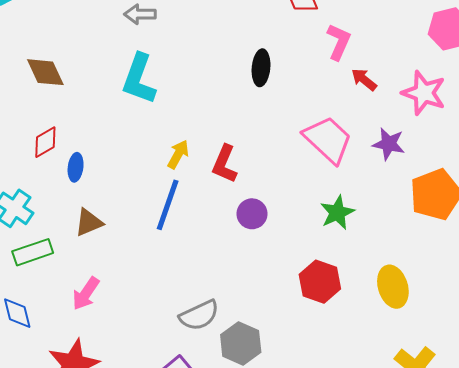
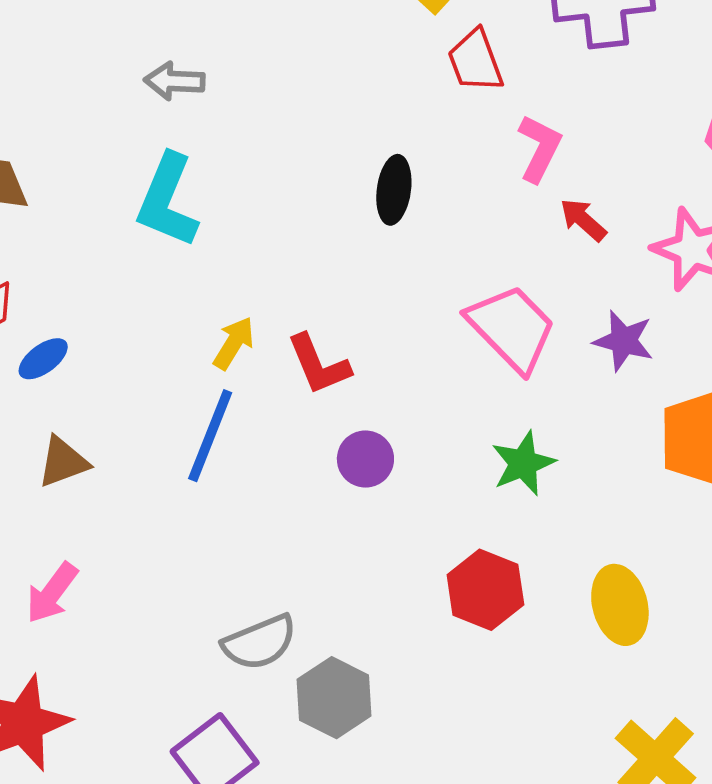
red L-shape: (225, 164) -> (319, 365), turned -48
blue ellipse: (76, 167) -> (43, 359), turned 44

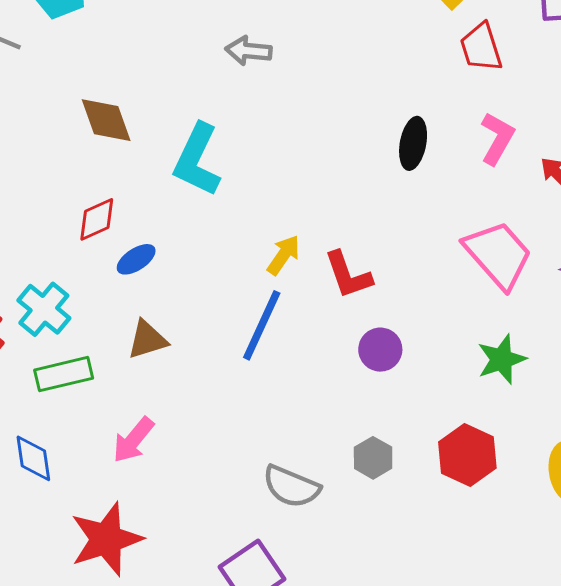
pink L-shape: (540, 148) -> (497, 138), moved
cyan L-shape: (167, 201) -> (197, 160), moved
gray semicircle: (260, 642) -> (291, 486), turned 42
gray hexagon: (334, 698) -> (373, 458), moved, size x0.7

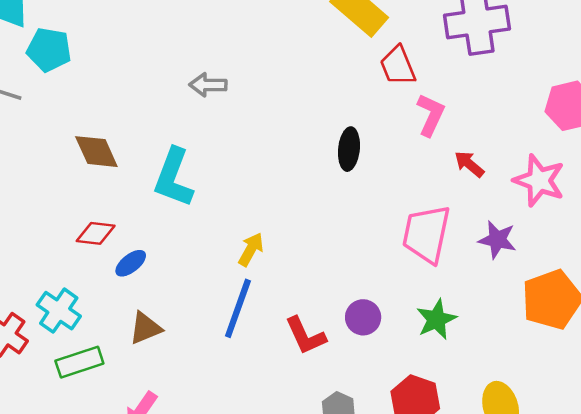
pink L-shape: (497, 138) -> (431, 115), moved
red diamond: (97, 219) -> (96, 233), turned 36
pink trapezoid: (498, 255) -> (426, 234), turned -122
red L-shape: (348, 275) -> (305, 336), moved
purple circle: (380, 350) -> (363, 317), moved

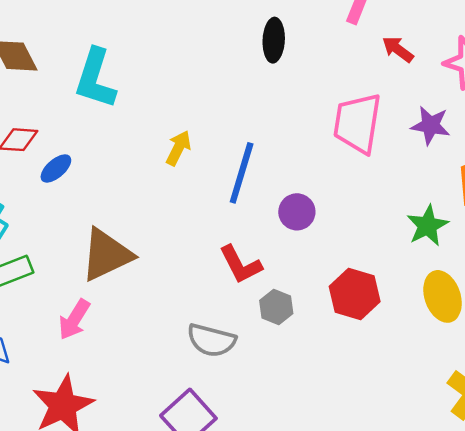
blue line: (238, 308) -> (242, 173), moved
green star: (436, 319) -> (427, 226), moved
brown triangle: (145, 328) -> (106, 255), moved, size x1.6
red L-shape: (305, 336) -> (241, 264), moved

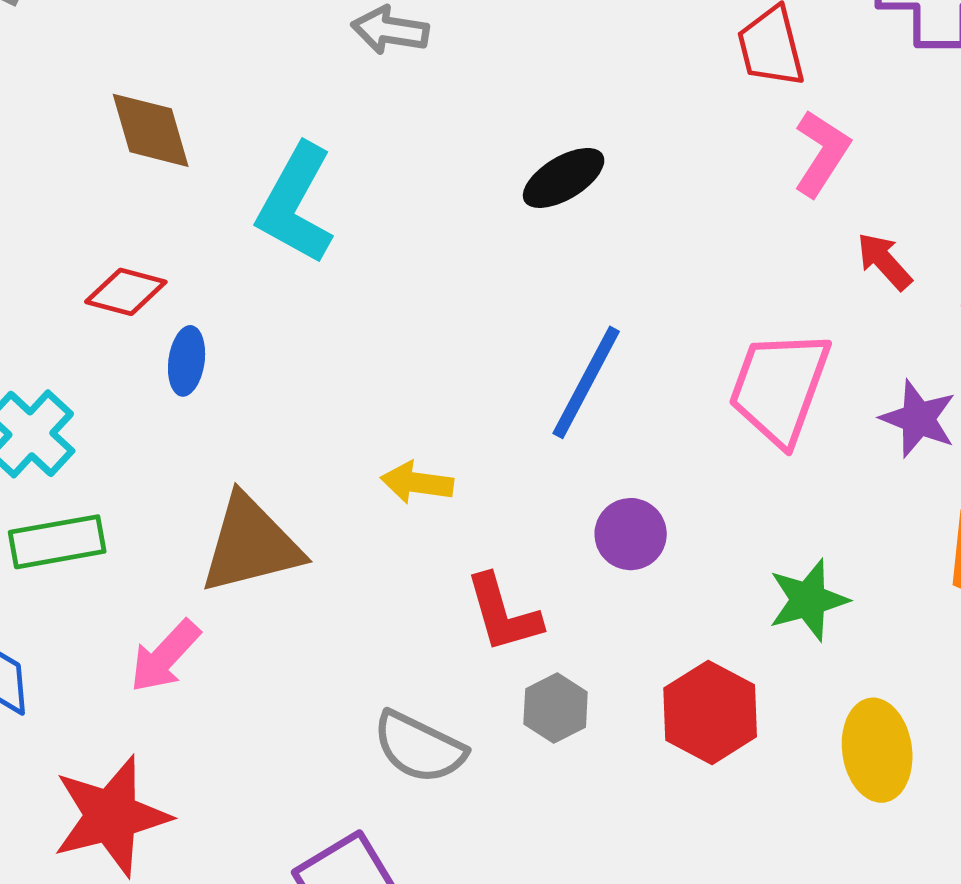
black ellipse: (274, 40) -> (564, 178), moved, turned 45
yellow arrow: (178, 148) -> (417, 483), moved, turned -120
blue ellipse: (56, 168) -> (187, 361), turned -52
blue line: (242, 173) -> (586, 382), moved
green star: (427, 226) -> (808, 600), moved

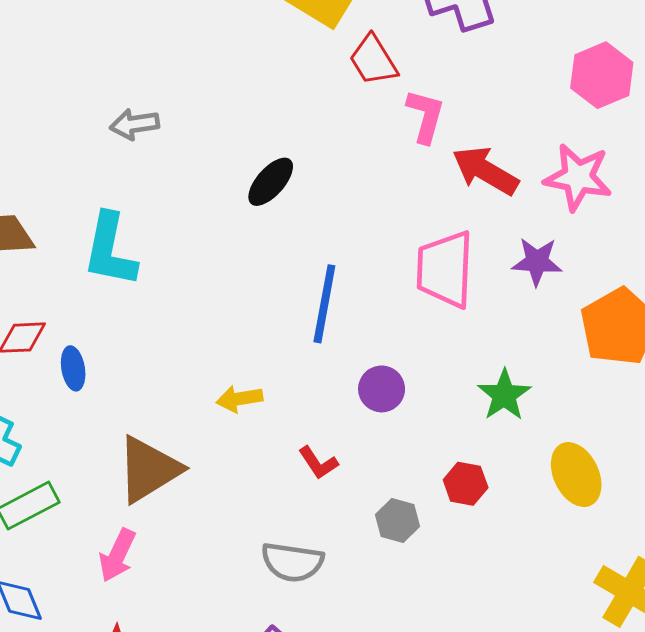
red arrow: (884, 261) -> (485, 171), size x1.6
red L-shape: (503, 613) -> (318, 463), size x0.7
gray hexagon: (556, 708) -> (397, 521), moved
red hexagon: (710, 712) -> (466, 484), size x0.7

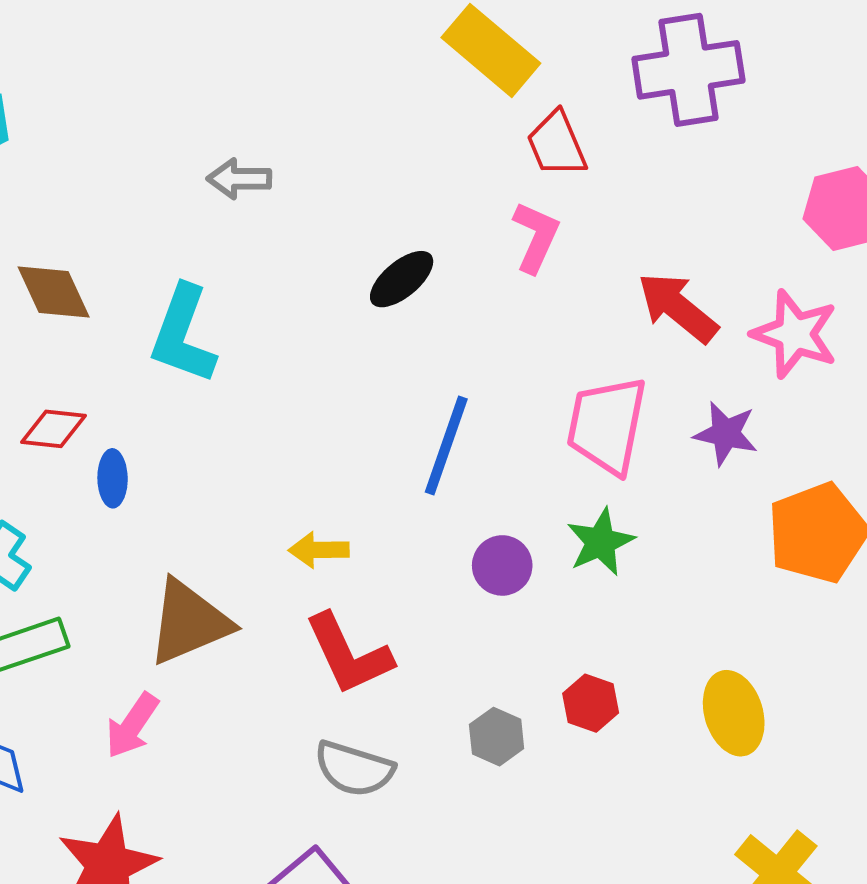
pink L-shape: (425, 116) -> (536, 237), moved
green star: (504, 395) -> (600, 542), moved
red L-shape: (318, 463) -> (348, 654), moved, size x1.8

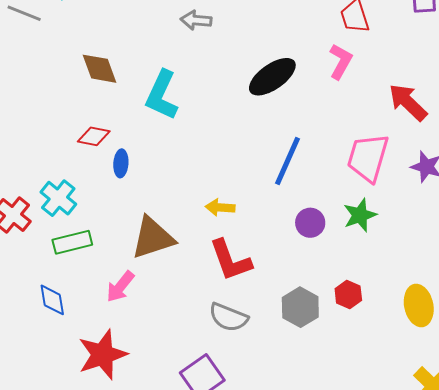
black ellipse: (402, 279) -> (272, 77), size x1.4
gray hexagon: (497, 737) -> (300, 307), size x1.4

